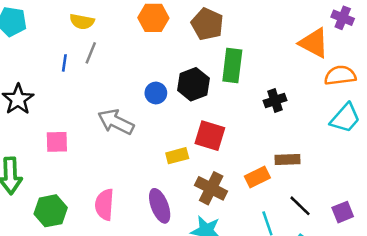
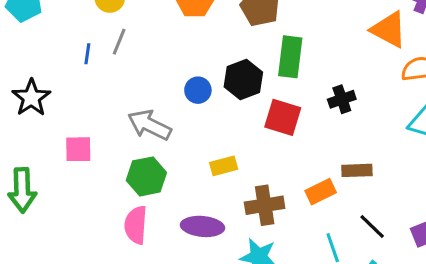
red square: (210, 136) -> (283, 117), moved
brown cross: (211, 188) -> (265, 205), turned -36
purple ellipse: (160, 206) -> (202, 226), turned -64
green hexagon: (51, 211) -> (146, 176), moved

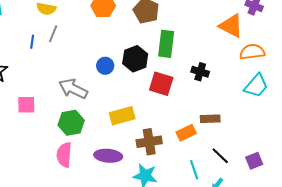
black cross: (342, 99) -> (200, 72), turned 36
yellow rectangle: (224, 166) -> (122, 116), size x1.4

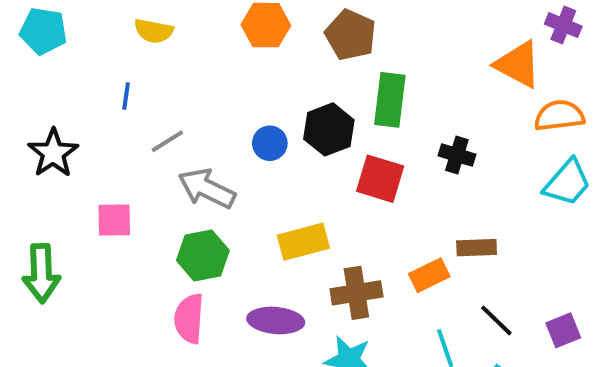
gray line: (53, 34) -> (167, 141), moved, turned 36

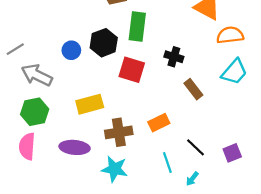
brown rectangle: (477, 248) -> (193, 89), moved, turned 54

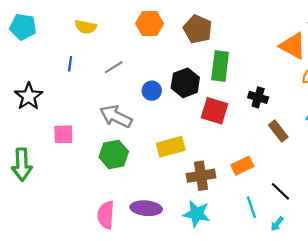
gray line: (15, 49) -> (114, 67), moved
pink semicircle: (27, 146) -> (106, 215), moved
purple ellipse: (75, 147) -> (146, 208), moved

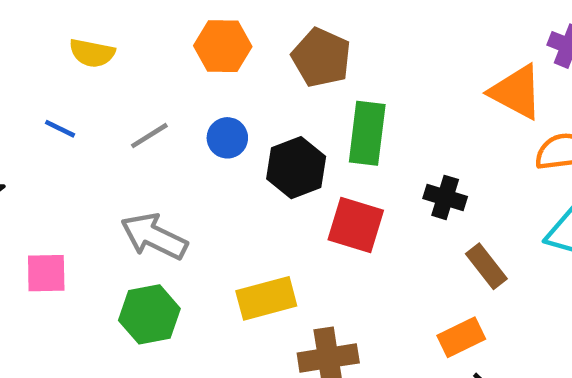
blue line: (70, 64) -> (60, 129), turned -72
blue circle: (152, 91) -> (227, 138), moved
orange rectangle: (242, 166) -> (461, 337), moved

